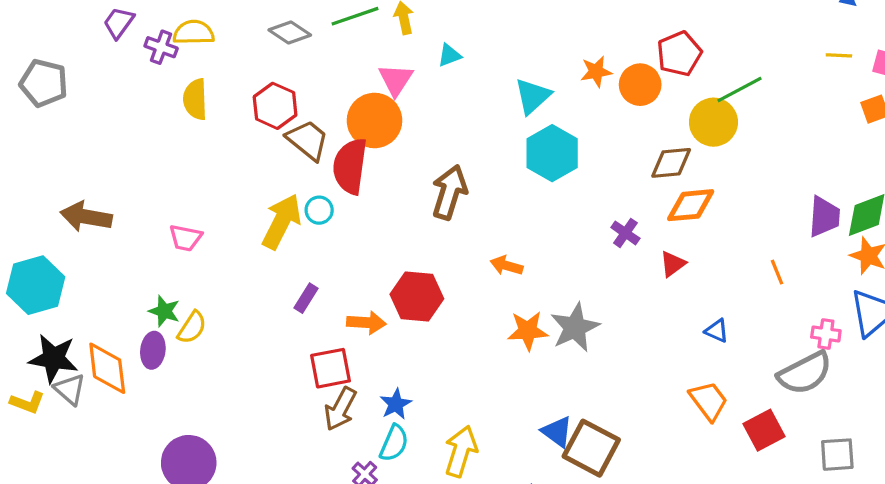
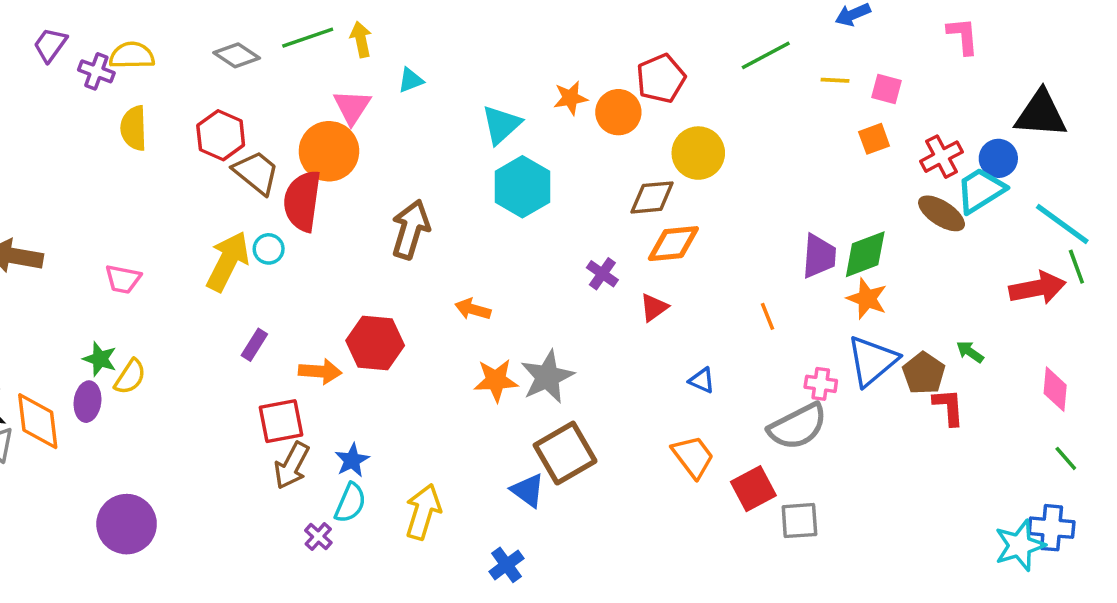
green line: (740, 90) -> (766, 55), moved
brown square: (591, 448) -> (565, 453), moved, turned 32
gray square: (837, 455) -> (799, 521), moved

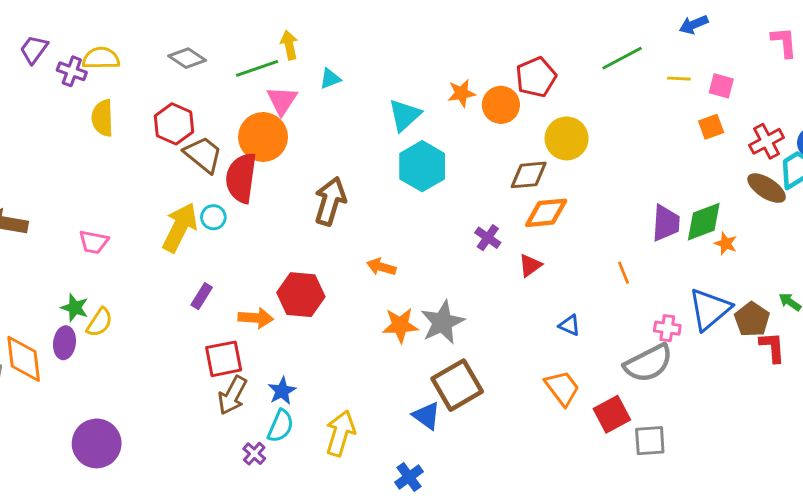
green line: (308, 38) -> (257, 68), moved
orange star: (867, 299) -> (726, 244), moved, size x0.7

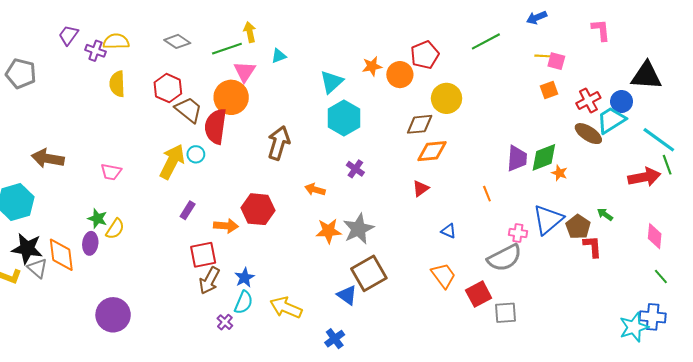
yellow line: (679, 79) -> (543, 56), moved
purple cross: (488, 238) -> (355, 169), moved
yellow arrow: (340, 433) -> (286, 308), turned -84

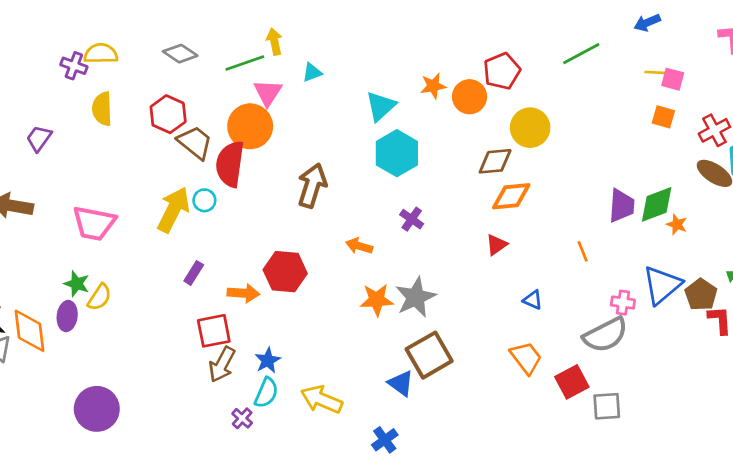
purple trapezoid: (69, 35) -> (39, 138), moved
orange square: (549, 90) -> (663, 117), turned 36
pink trapezoid: (111, 172) -> (94, 223), size x1.6

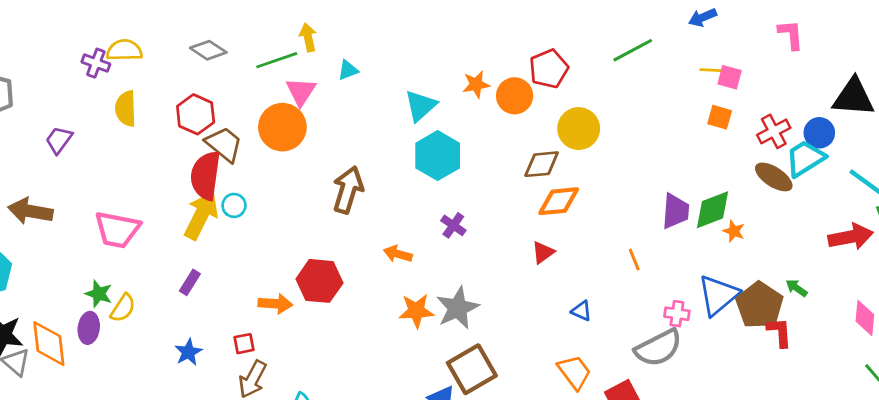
red semicircle: (230, 164) -> (206, 176), moved
purple rectangle: (194, 273) -> (190, 282), moved
brown pentagon: (701, 294) -> (759, 305), size x1.4
red square: (214, 331) -> (244, 344), size x0.6
blue star: (268, 360) -> (188, 352), moved

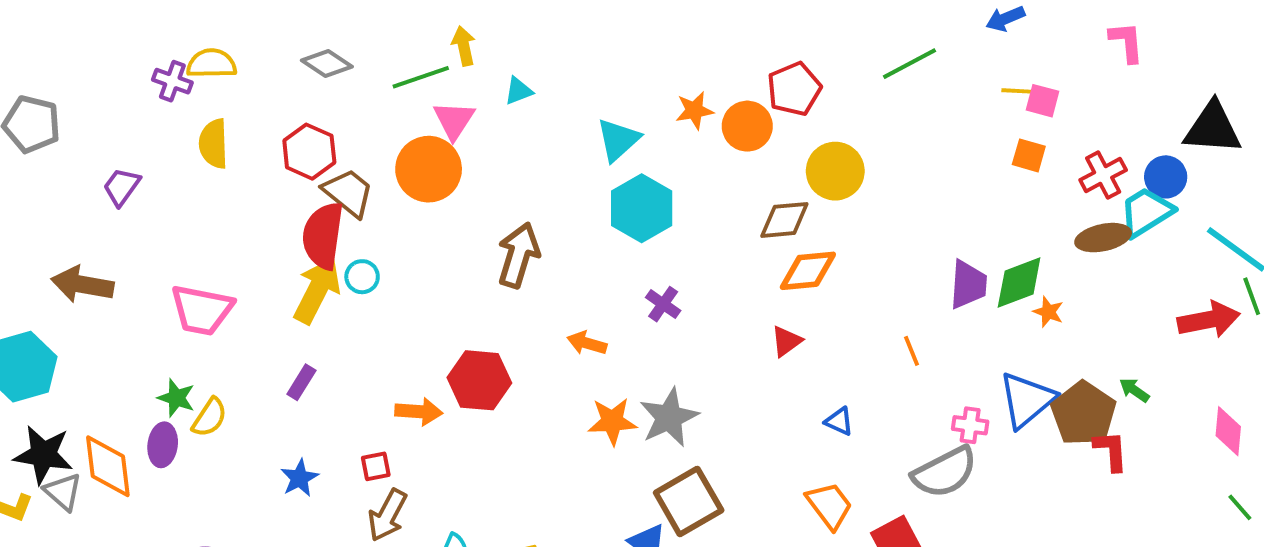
brown ellipse: (774, 177) -> (1103, 238), turned -45

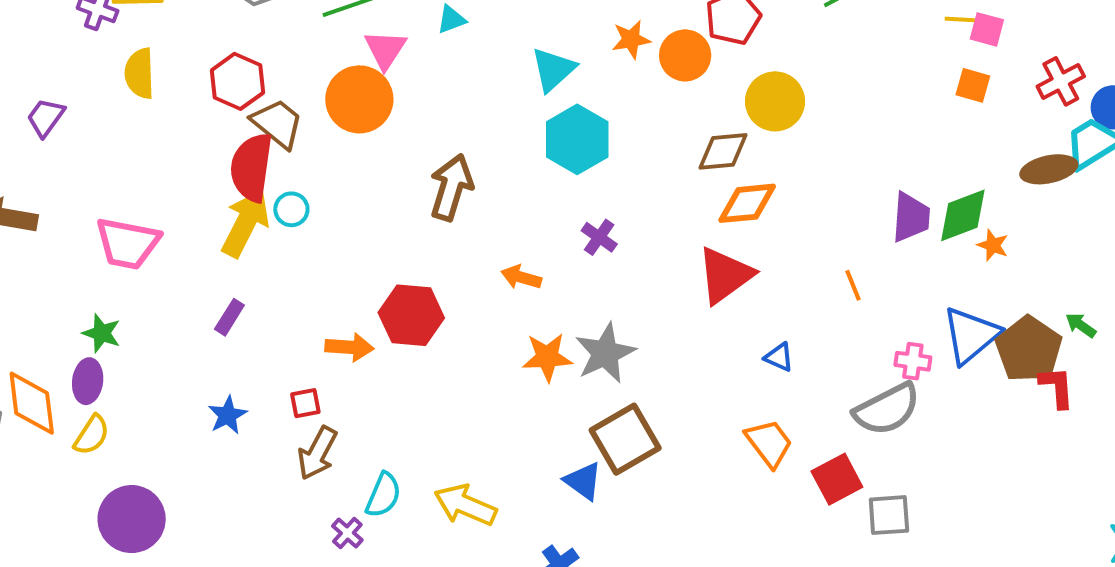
red cross: (1103, 175) -> (1061, 81), moved
red triangle: (786, 341) -> (725, 275), size x1.8
yellow semicircle: (210, 417) -> (92, 435), moved

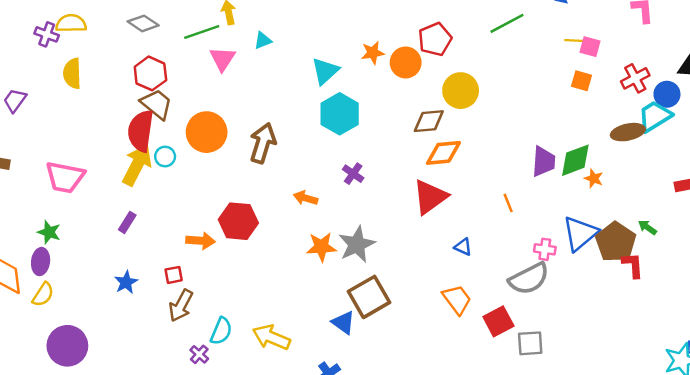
red hexagon: (237, 81) -> (150, 73), moved
orange circle: (359, 99) -> (207, 132), moved

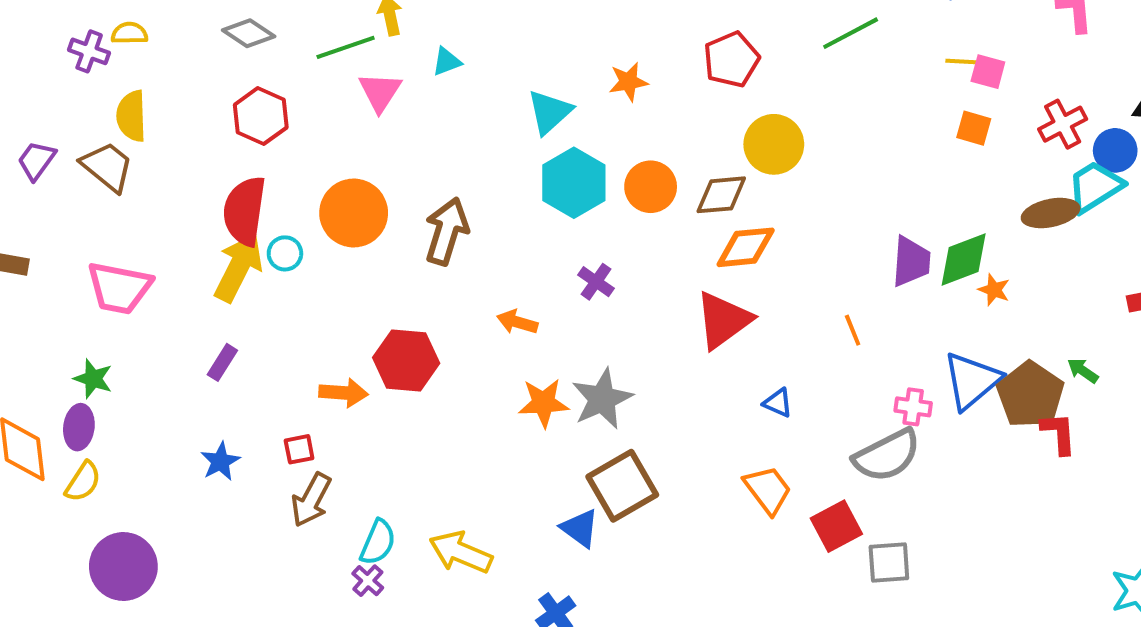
yellow semicircle: (71, 23) -> (129, 33), size x0.7
orange circle: (406, 62) -> (651, 187), moved
brown trapezoid: (157, 104) -> (107, 167), moved
purple cross: (199, 354) -> (368, 581), moved

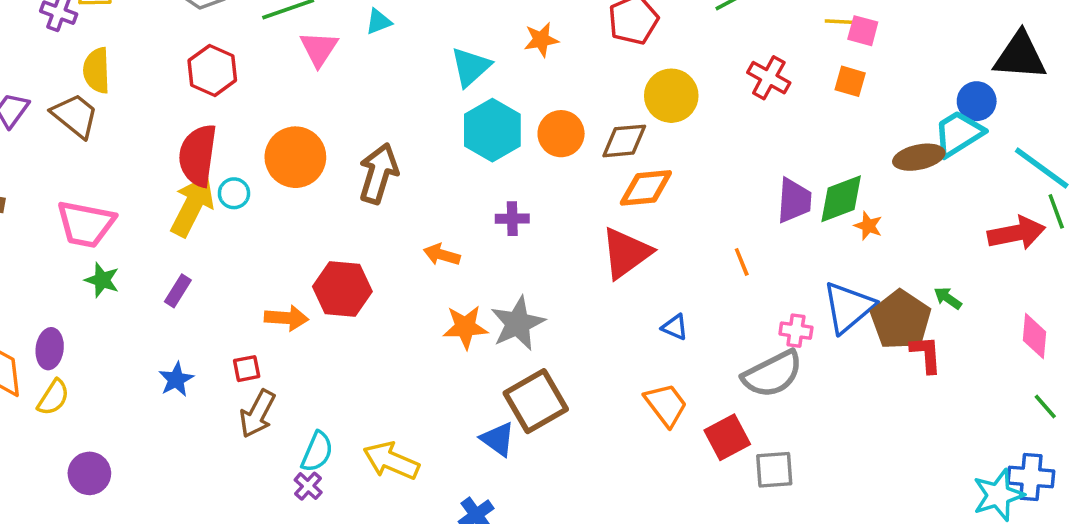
red cross: (1063, 124) -> (769, 78), moved, turned -33
purple cross: (596, 282) -> (512, 219), turned -36
green star: (93, 379) -> (102, 280), moved
purple circle: (123, 567) -> (89, 473), size x0.7

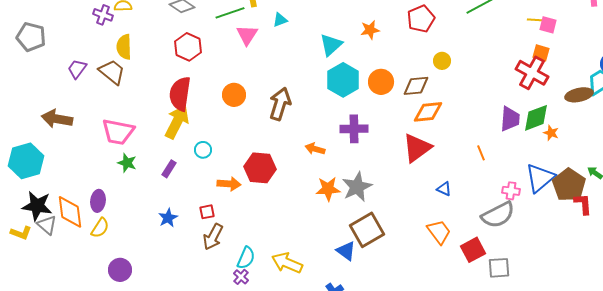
red cross: (769, 78) -> (532, 73), moved, size x1.4
yellow circle: (671, 96) -> (442, 61), size x0.6
orange circle: (295, 157) -> (234, 95), size x0.7
cyan circle: (234, 193) -> (203, 150), moved
purple cross: (512, 219) -> (354, 129), size x1.5

